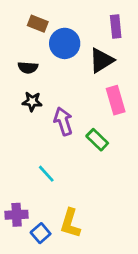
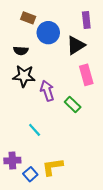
black star: (32, 101) -> (24, 76), size x1.5
yellow L-shape: (70, 223) -> (52, 167), turned 65

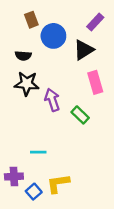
brown rectangle: (28, 18) -> (31, 20), turned 48
purple rectangle: (86, 20) -> (95, 22), turned 49
cyan line: (35, 130) -> (38, 152), moved, turned -48

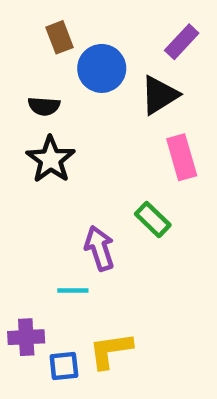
black star: (27, 84) -> (51, 159), turned 30
purple arrow: (52, 100) -> (99, 248), moved
blue square: (34, 192) -> (64, 366), turned 35

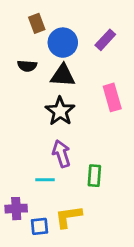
purple rectangle: (182, 42) -> (105, 40), moved
black triangle: (159, 95) -> (63, 75), moved, turned 36
black star: (51, 159) -> (60, 111), moved
green rectangle: (153, 219) -> (94, 176), moved, turned 50

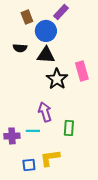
purple rectangle: (105, 40) -> (61, 12), moved
black star: (60, 111) -> (57, 79), moved
purple cross: (16, 209) -> (12, 136), moved

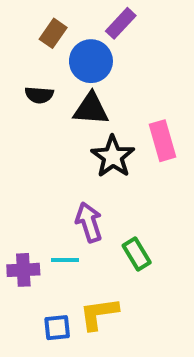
brown rectangle: (27, 17) -> (53, 33), turned 56
green rectangle: (69, 128) -> (137, 254), turned -35

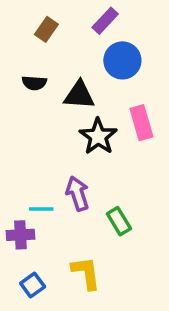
blue circle: (91, 61) -> (122, 60), moved
cyan line: (65, 260) -> (41, 209), moved
yellow L-shape: (99, 314) -> (86, 273), turned 90
blue square: (57, 328) -> (33, 285), moved, turned -30

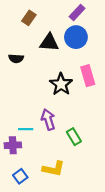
purple rectangle: (105, 21) -> (77, 12), moved
black semicircle: (34, 83) -> (16, 59), moved
black triangle: (79, 95) -> (49, 42), moved
yellow L-shape: (86, 273) -> (54, 169), turned 110

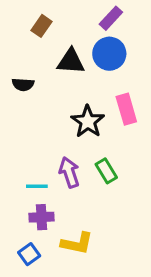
green rectangle: (74, 137) -> (106, 171), moved
purple cross: (13, 145) -> (41, 217), moved

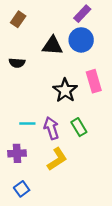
brown rectangle: (41, 26) -> (18, 19), moved
cyan line: (37, 186) -> (27, 124), moved
purple cross: (41, 217) -> (17, 153), moved
yellow L-shape: (77, 243) -> (57, 159), moved, turned -45

